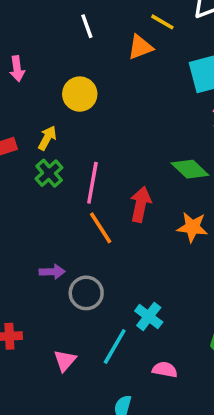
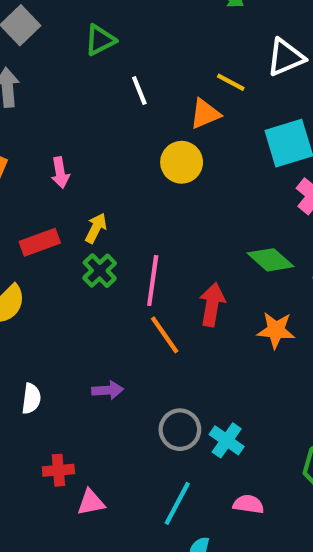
pink arrow: (17, 69) -> (60, 173), moved
yellow circle: (80, 94) -> (182, 162), moved
gray circle: (86, 293) -> (180, 430), moved
cyan line: (115, 347) -> (177, 503), moved
pink triangle: (65, 360) -> (91, 502), moved, turned 40

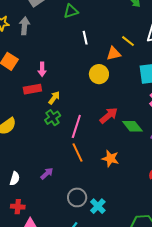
red rectangle: (40, 242) -> (32, 89), moved
red arrow: (212, 305) -> (109, 115), moved, turned 30
orange star: (276, 330) -> (110, 159), moved
purple arrow: (108, 390) -> (47, 174), turned -48
white semicircle: (31, 399) -> (15, 179), moved

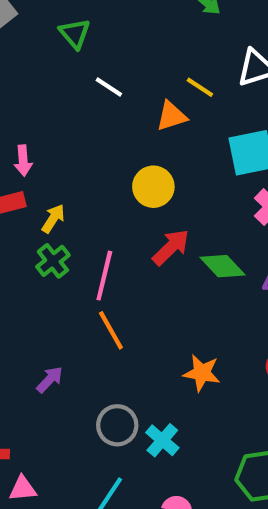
green triangle: (71, 11) -> (75, 33), turned -49
white line: (85, 38) -> (109, 87), turned -40
yellow circle: (99, 74) -> (153, 187), moved
orange star: (110, 159) -> (202, 373), moved

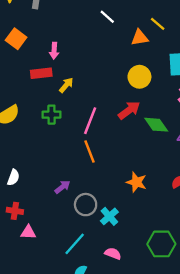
yellow circle: (153, 187) -> (139, 77), moved
green cross: (53, 261) -> (52, 115), moved, turned 30
purple arrow: (50, 380) -> (62, 187), moved

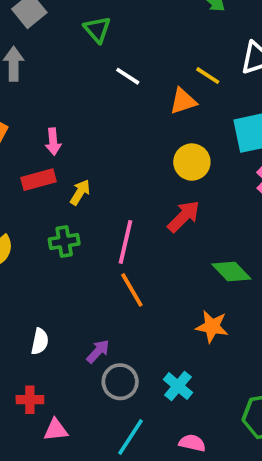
green diamond: (156, 125) -> (231, 272), moved
white semicircle: (13, 177) -> (40, 341), moved
gray circle: (86, 205) -> (120, 382), moved

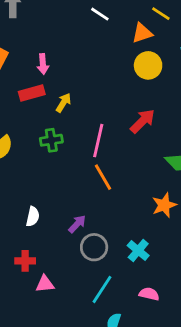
yellow circle: (192, 162) -> (148, 65), moved
orange star: (212, 327) -> (164, 205), turned -30

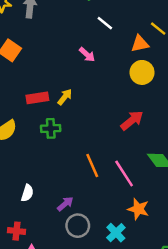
pink arrow: (43, 64) -> (87, 55), moved, turned -49
red rectangle: (32, 93) -> (37, 98), moved
pink line: (98, 141) -> (124, 173), moved, turned -52
orange star: (164, 205) -> (138, 209), moved, turned 30

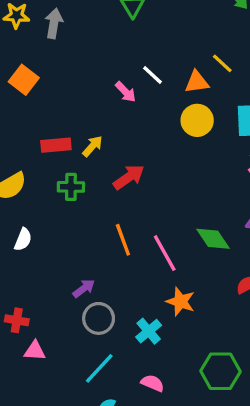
white line: (105, 23) -> (153, 75), moved
red arrow: (132, 120) -> (129, 177), moved
white semicircle: (27, 193) -> (23, 239), moved

